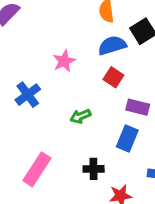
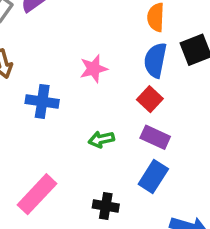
blue semicircle: (112, 45) -> (155, 60), turned -72
blue cross: (28, 95) -> (42, 101), turned 35
purple rectangle: (138, 107) -> (155, 137), moved

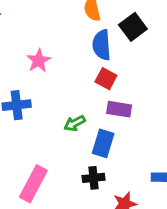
pink star: (94, 69) -> (39, 61), moved
blue rectangle: (153, 176) -> (103, 143), moved

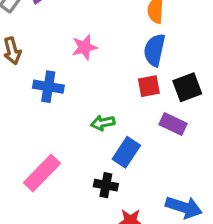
black square: (133, 27) -> (187, 87), moved
red square: (106, 79) -> (149, 86), turned 35
purple rectangle: (119, 109) -> (173, 124), moved

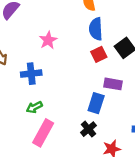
green arrow: (103, 123) -> (34, 107), moved
purple rectangle: (173, 124) -> (113, 84), moved
black cross: (106, 185) -> (89, 129), turned -35

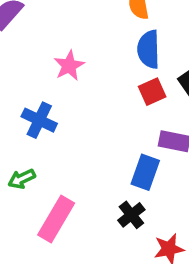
blue cross: (31, 74) -> (39, 120), turned 30
green arrow: (34, 107) -> (22, 179), moved

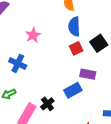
blue rectangle: (145, 172) -> (73, 90), turned 42
black cross: (131, 215) -> (47, 104), moved

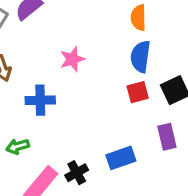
blue cross: (18, 63) -> (40, 100), turned -36
purple rectangle: (88, 74) -> (167, 137), moved, turned 56

